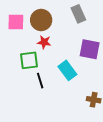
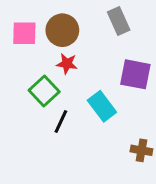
green square: (29, 60) -> (44, 91), turned -36
black line: (40, 81) -> (61, 121), turned 42

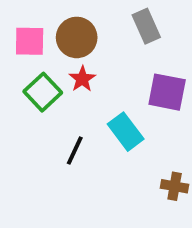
red star: (67, 64) -> (82, 79), turned 30
green square: (44, 91) -> (43, 92), moved

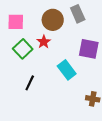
brown circle: (77, 37) -> (53, 20), moved
black line: (75, 150) -> (30, 83), moved

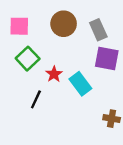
gray rectangle: (78, 14) -> (98, 30), moved
red star: (44, 42) -> (54, 74), moved

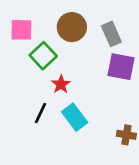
green square: (28, 59) -> (43, 56), moved
cyan rectangle: (80, 84) -> (75, 117), moved

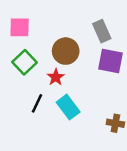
brown circle: (72, 27) -> (66, 51), moved
green square: (43, 56) -> (25, 62), moved

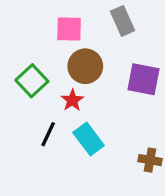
pink square: (20, 27) -> (69, 29), moved
gray rectangle: (102, 31) -> (122, 21), moved

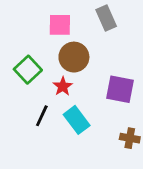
purple square: (144, 79) -> (120, 89), moved

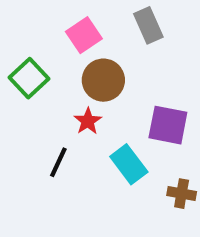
pink square: (60, 25) -> (84, 35), turned -35
green square: (28, 70) -> (29, 78), moved
cyan rectangle: (77, 120) -> (129, 164), moved

